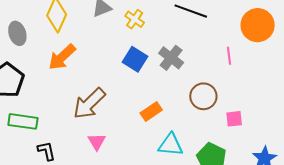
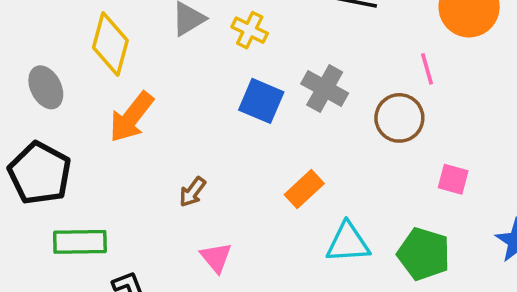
brown circle: (203, 96) -> (399, 118), moved
brown arrow: (89, 104) -> (192, 192), size x0.5
pink square: (234, 119) -> (453, 179), turned 30

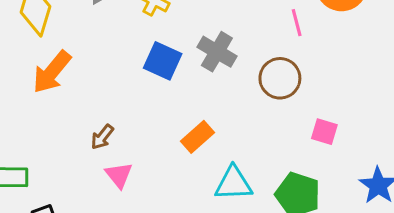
pink line: (427, 69) -> (297, 23), moved
pink triangle: (216, 257) -> (119, 175), moved

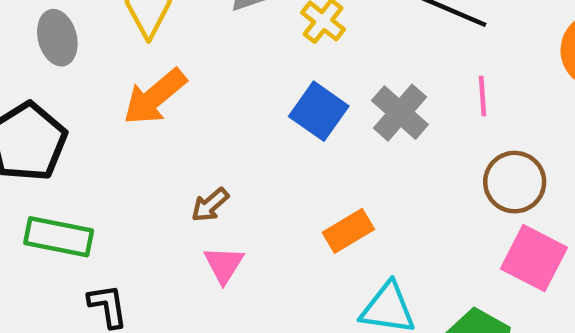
pink line: (297, 23) -> (483, 96), moved
brown circle: (280, 78) -> (515, 182), moved
pink square: (324, 132) -> (534, 258), size x1.6

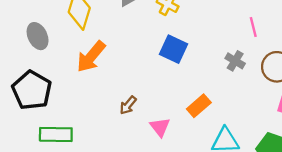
gray cross: (400, 113) -> (235, 61), moved, size x0.7
pink triangle: (224, 265) -> (160, 127), moved

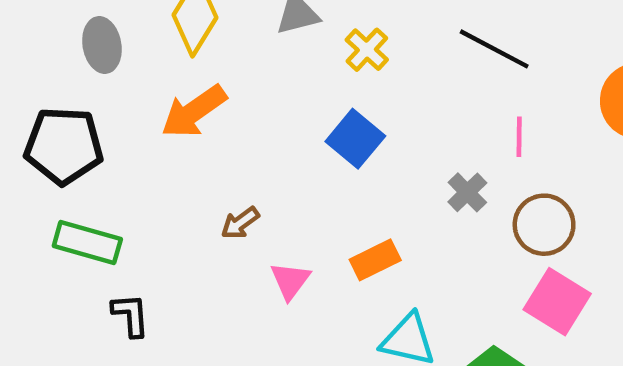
black pentagon: (32, 90) -> (64, 146), turned 30

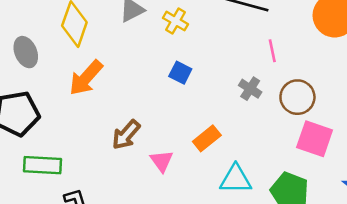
blue square: (355, 139) -> (180, 73), size x0.7
brown arrow: (240, 223) -> (126, 135), size x1.4

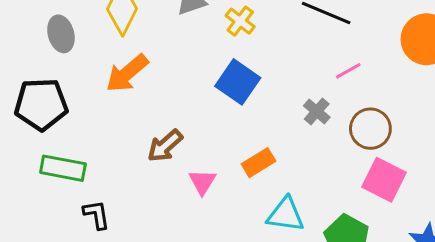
pink line: (272, 51) -> (348, 71), turned 65
blue square: (180, 73) -> (238, 82), size x1.6

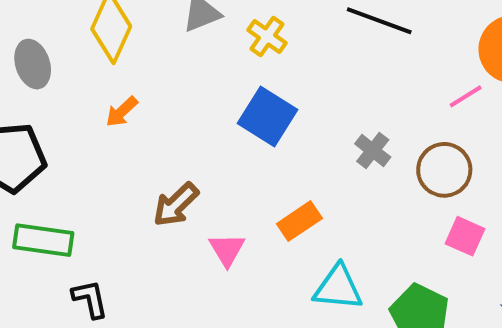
pink line: (348, 71) -> (466, 96), moved
orange arrow: (127, 73) -> (122, 112), size x0.6
pink square: (384, 180) -> (465, 236), size x0.7

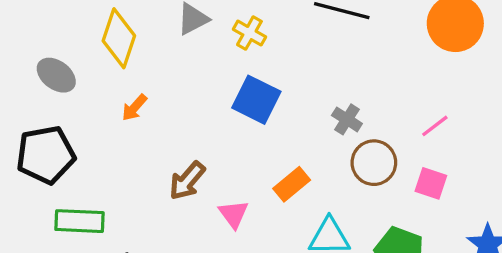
gray ellipse: (33, 64) -> (56, 75), turned -30
pink line: (466, 96) -> (435, 126), moved
brown circle: (444, 170) -> (374, 163), moved

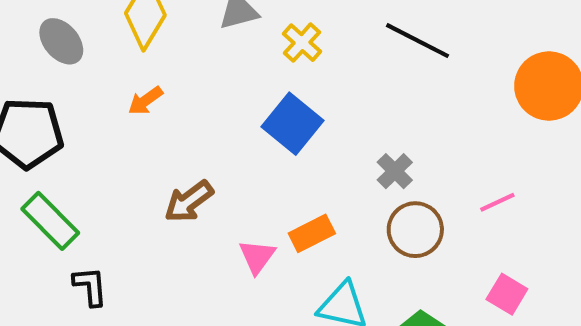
pink square: (431, 183) -> (507, 294), moved
pink triangle: (233, 214) -> (257, 256), moved
green rectangle: (79, 221) -> (50, 221), turned 30

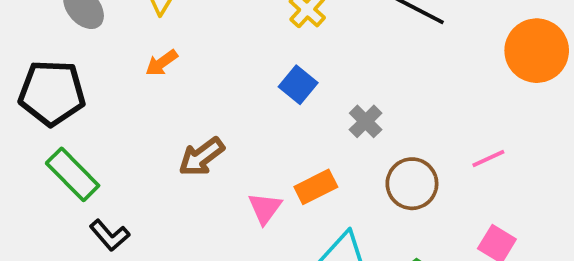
blue square: (292, 124) -> (298, 85), size x0.7
gray cross: (395, 171) -> (366, 121), moved
black L-shape: (90, 286) -> (110, 235), turned 144

